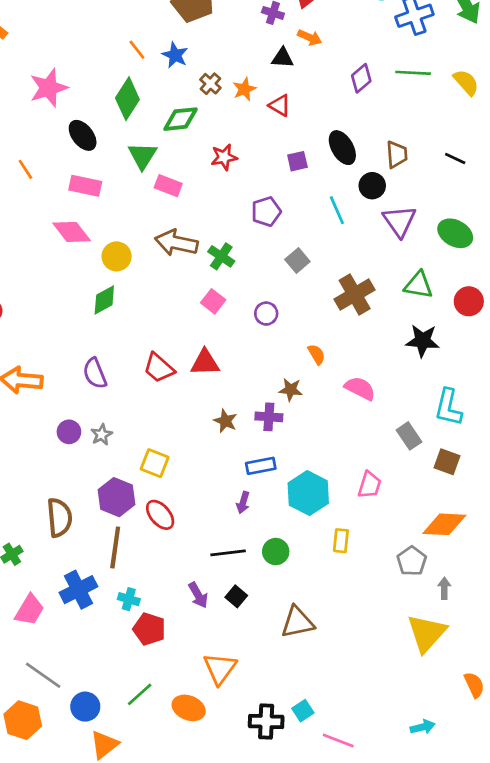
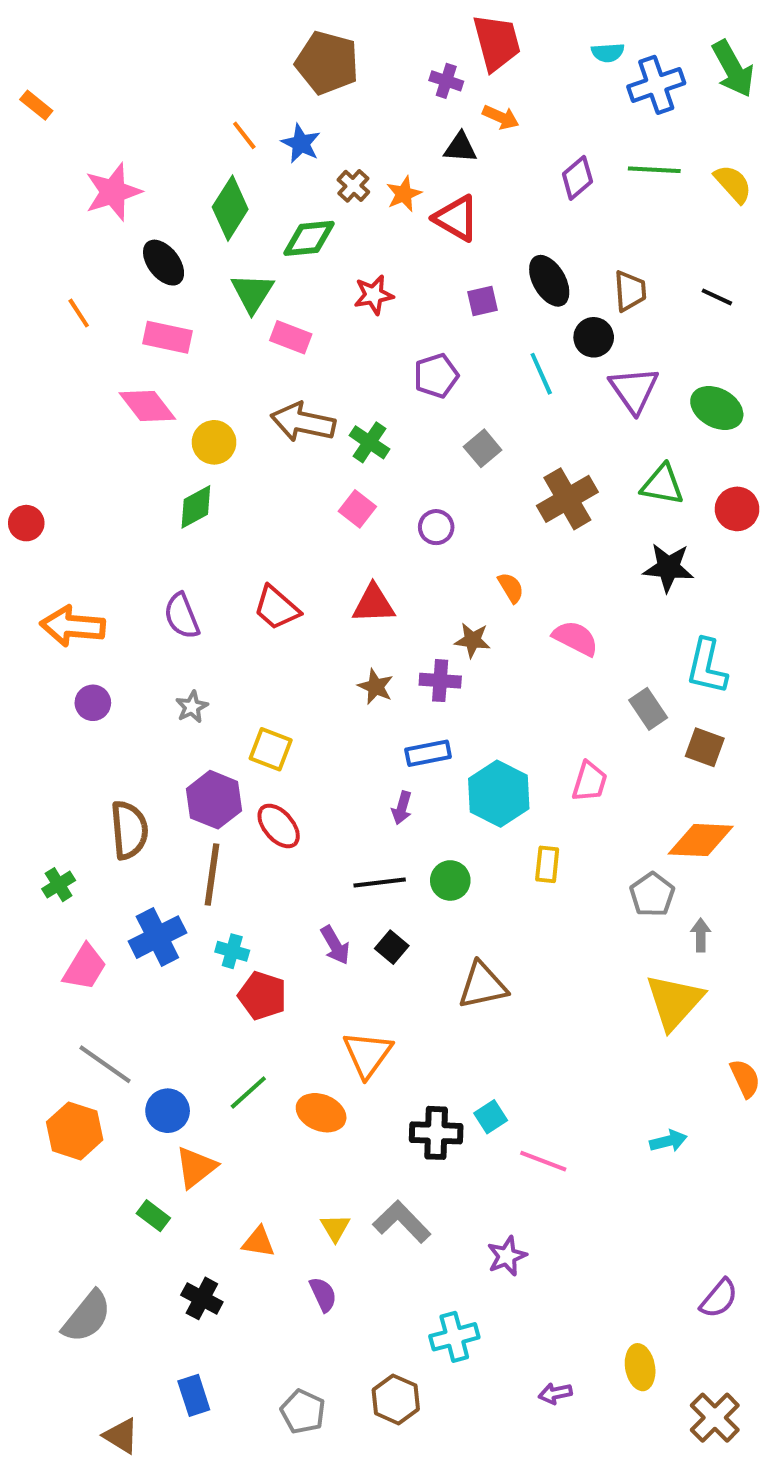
red triangle: (280, 105) -> (456, 218), size x1.4
red triangle: (205, 362) -> (374, 604), moved
purple circle: (69, 432) -> (93, 703), moved

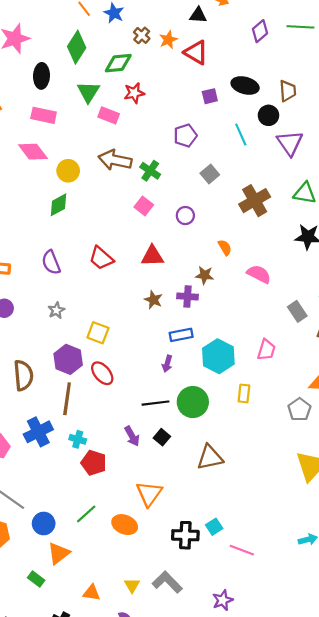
black ellipse: (164, 263) -> (41, 76), turned 40
black ellipse: (549, 281) -> (245, 86), turned -45
red star: (374, 295) -> (134, 93), moved
green circle: (450, 880) -> (193, 402), size x1.5

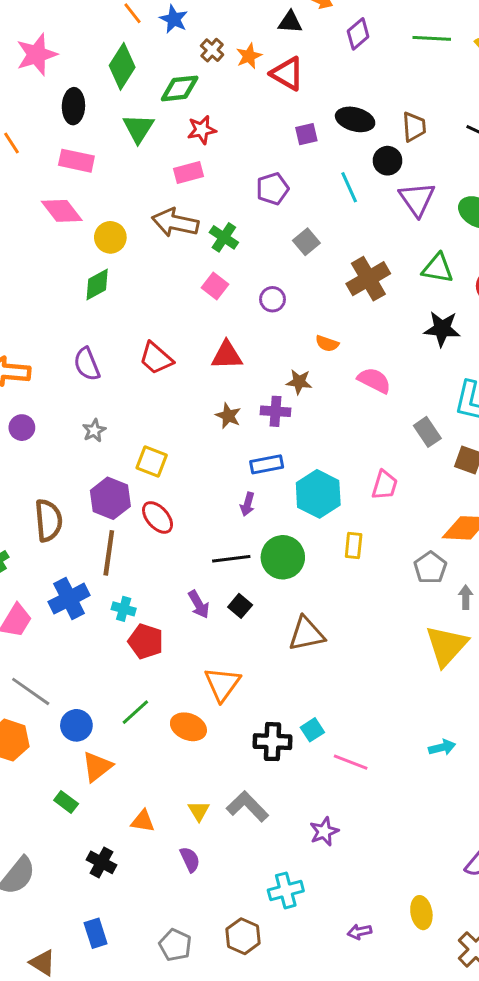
purple diamond: (260, 31) -> (358, 34), moved
pink rectangle: (109, 115) -> (188, 172), moved, turned -36
orange semicircle: (225, 247) -> (327, 343), turned 140

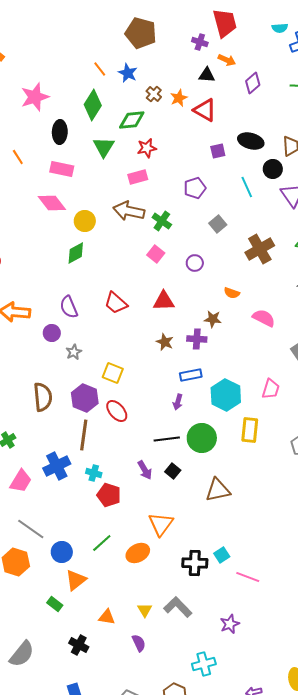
purple circle: (22, 428) -> (52, 333), moved
brown semicircle: (48, 520) -> (43, 397), moved
yellow rectangle: (354, 545) -> (250, 430), size x1.4
orange ellipse: (188, 727) -> (138, 553), turned -50

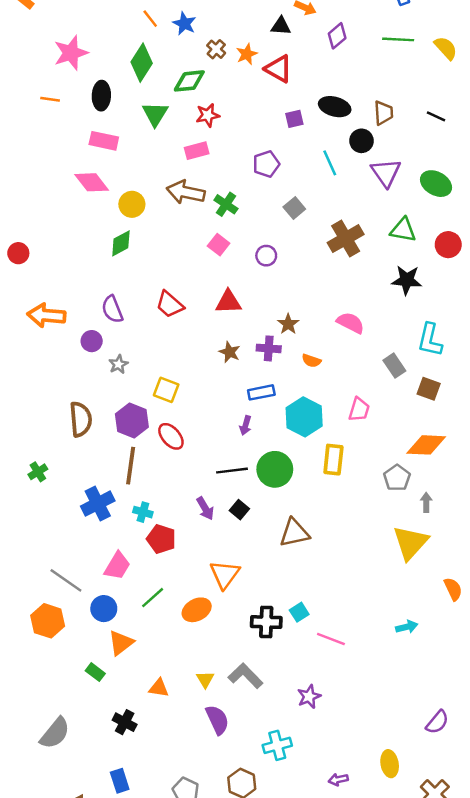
orange line: (18, 157) -> (50, 99), moved, turned -49
orange semicircle: (232, 293) -> (311, 361), moved
brown star: (213, 319) -> (288, 324), turned 30
pink trapezoid: (21, 481) -> (117, 566), moved
purple semicircle: (139, 643) -> (217, 720), moved, size x1.4

